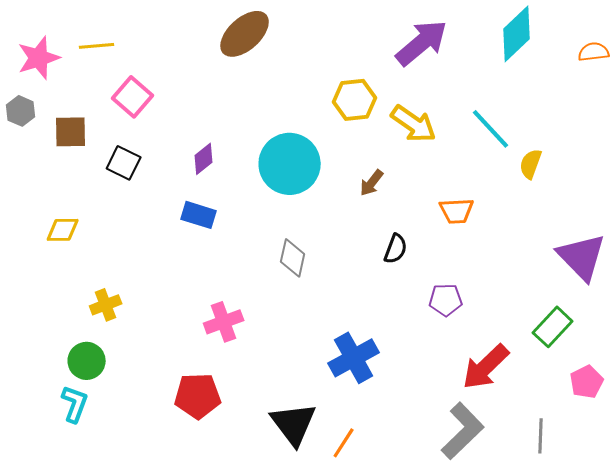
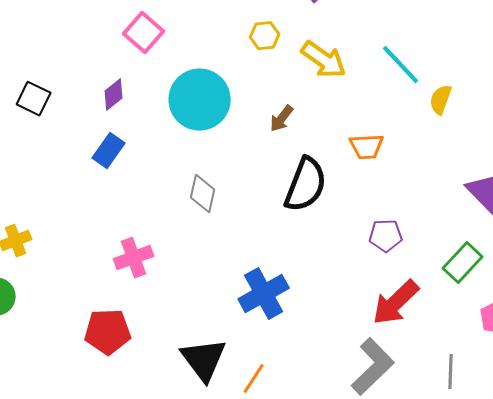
pink square: (133, 97) -> (144, 33), moved
yellow hexagon: (355, 100) -> (265, 36), size x0.7
blue rectangle: (199, 215) -> (109, 151), turned -72
black semicircle: (396, 249) -> (306, 185), size x1.8
purple pentagon: (446, 300) -> (386, 236), moved

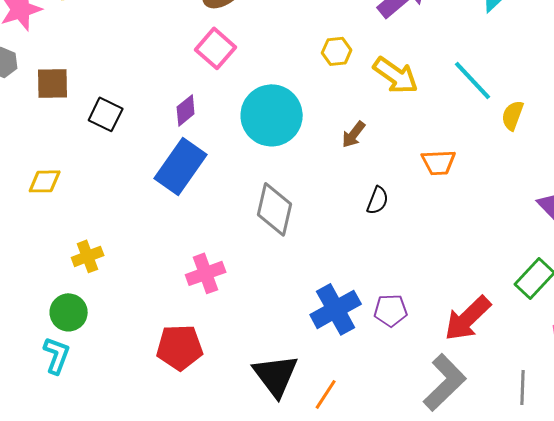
blue rectangle: (109, 151) -> (181, 166), size x1.6
black semicircle: (306, 185) -> (378, 200), size x0.5
gray diamond: (203, 194) -> (275, 209), size x1.4
purple pentagon: (386, 236) -> (391, 310), moved

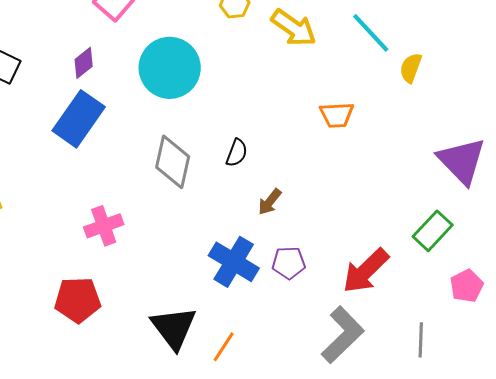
brown arrow: (354, 134) -> (270, 202), moved
black semicircle: (378, 200) -> (237, 153), moved
blue cross: (336, 309) -> (234, 262), turned -30

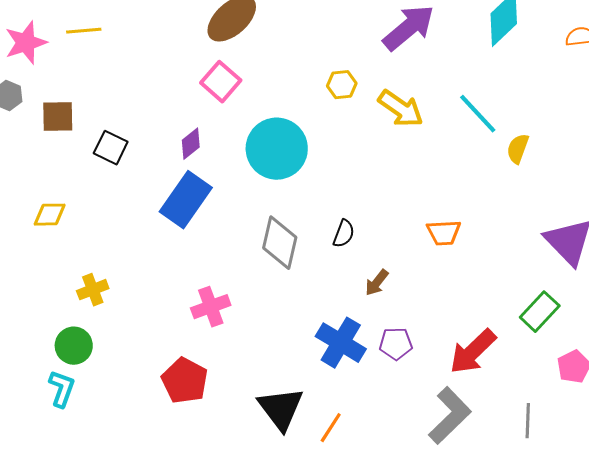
orange trapezoid: (337, 115) -> (444, 233), moved
red pentagon: (78, 300) -> (185, 381), turned 30

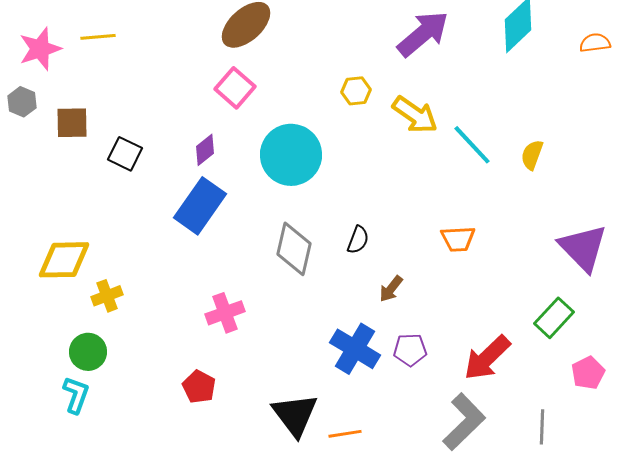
cyan line: (478, 114) -> (472, 145), moved
yellow diamond: (50, 215) -> (64, 260), moved, size x1.6
red pentagon: (185, 381) -> (199, 387), size x0.7
orange line: (331, 428) -> (345, 434), turned 48

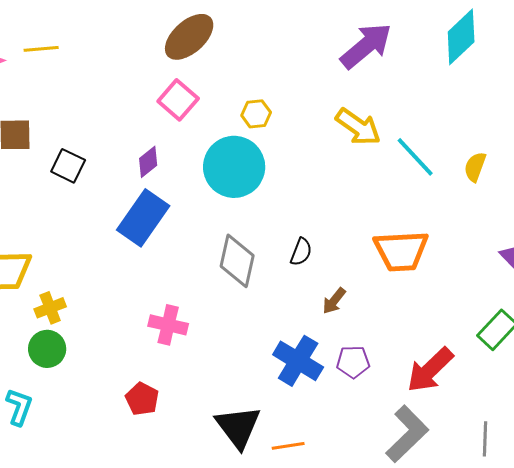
yellow hexagon: (356, 91) -> (256, 114), moved
orange trapezoid: (458, 239) -> (401, 251), size x1.6
pink cross: (225, 313) -> (168, 325), turned 33
green circle: (88, 352) -> (47, 349), moved

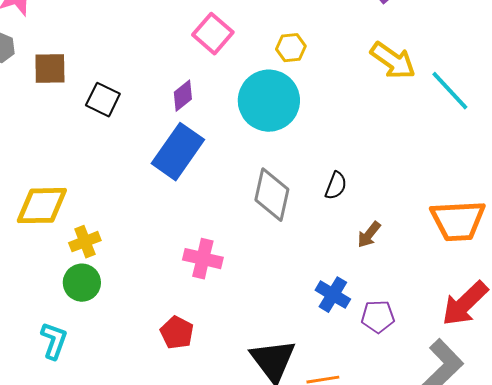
orange trapezoid: (401, 251) -> (458, 221), moved
blue cross: (298, 361) -> (333, 295), size x0.7
purple pentagon: (353, 362) -> (378, 317), moved

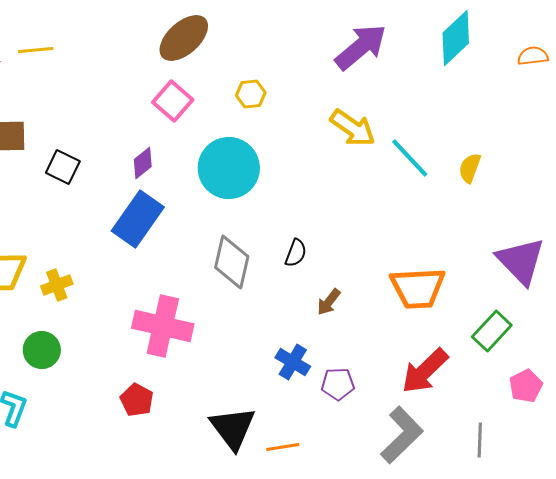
yellow hexagon: (291, 48) -> (251, 94), moved
yellow cross: (85, 242) -> (57, 285), moved
pink cross: (203, 259) -> (163, 326), size x1.5

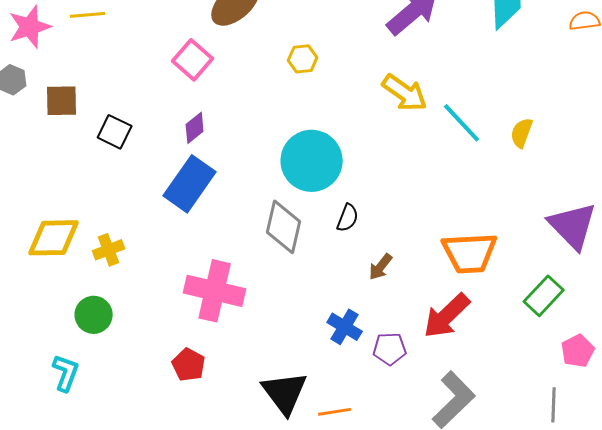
pink square: (173, 101) -> (193, 60), moved
cyan circle: (229, 168) -> (312, 161), moved
red arrow: (425, 371) -> (447, 316), moved
gray line: (480, 440) -> (554, 405), moved

